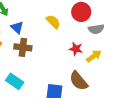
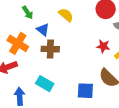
yellow semicircle: (53, 22) -> (66, 15), moved

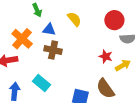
blue triangle: (43, 30) -> (49, 30), turned -40

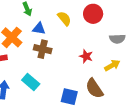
red circle: (114, 20) -> (93, 14), moved
red star: (106, 56) -> (86, 56), moved

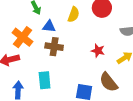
yellow semicircle: (64, 18) -> (74, 14), turned 63
cyan rectangle: (31, 82) -> (45, 80), turned 48

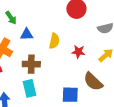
yellow semicircle: (74, 14) -> (54, 41), moved
brown cross: (54, 47) -> (31, 64), moved

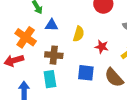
blue square: (70, 95) -> (86, 73), moved

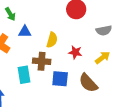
brown cross: (54, 55) -> (42, 61), moved
cyan rectangle: (50, 79) -> (24, 75), moved

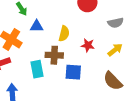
brown semicircle: (88, 83) -> (113, 81), moved

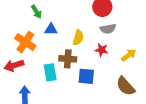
gray semicircle: (116, 23) -> (108, 29), moved

